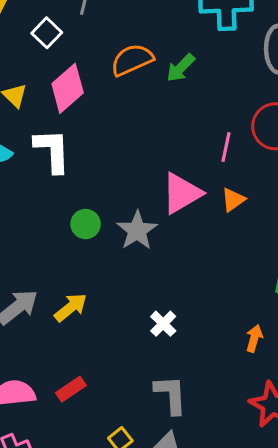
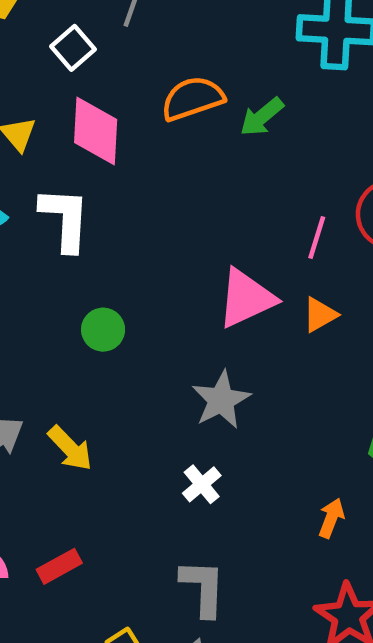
pink diamond: (68, 88) -> (96, 131), turned -51
gray star: (137, 230) -> (221, 400), moved
yellow arrow: (71, 307) -> (70, 448), turned 80

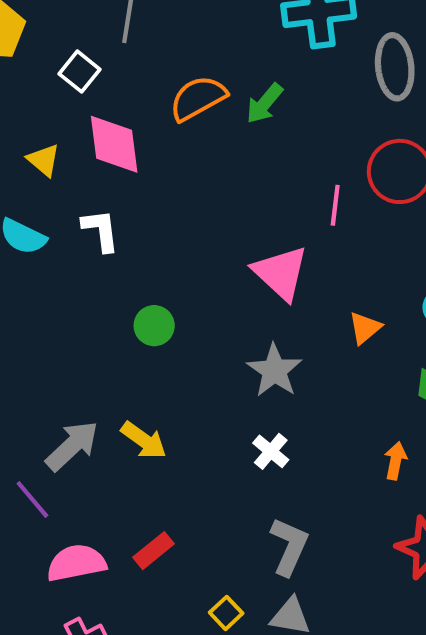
white L-shape: (65, 219) -> (101, 230), size x0.7
pink triangle: (246, 298) -> (281, 273), turned -42
orange triangle: (320, 315) -> (365, 328), moved
gray L-shape: (203, 588) -> (289, 546), turned 32

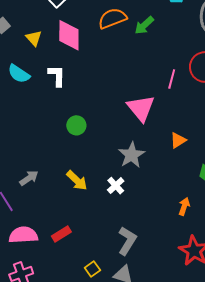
yellow arrow: (144, 440) -> (77, 180), moved
gray arrow: (72, 446) -> (29, 178), size x0.7
white cross: (271, 451) -> (116, 186), moved

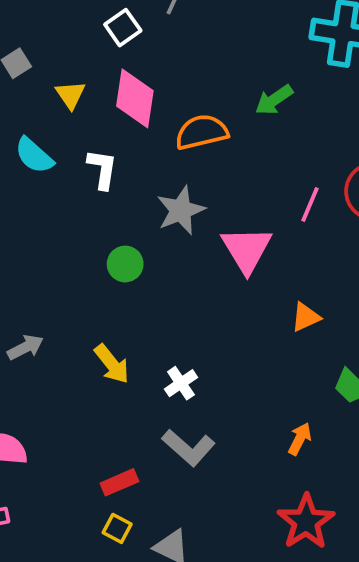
orange semicircle: (112, 18) -> (202, 132), moved
gray star: (132, 155) -> (181, 210), moved
red rectangle: (61, 234) -> (119, 482), moved
gray L-shape: (127, 241) -> (189, 448), moved, turned 92
yellow square: (92, 269) -> (117, 528), turned -35

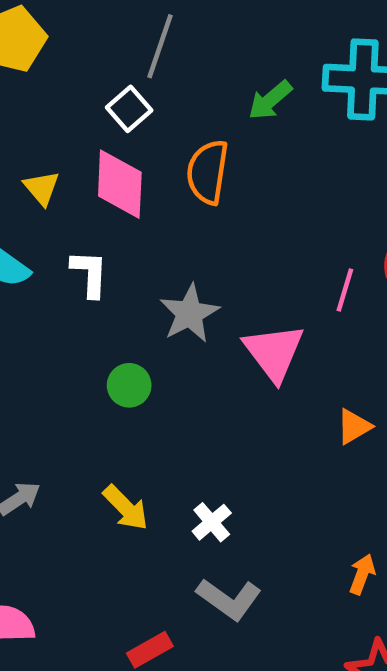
white square: (123, 28) -> (129, 109), moved
green arrow: (274, 100) -> (270, 100), moved
orange semicircle: (202, 132) -> (208, 172), moved, turned -62

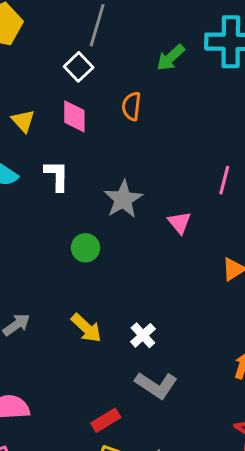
orange semicircle: (208, 172) -> (131, 106), size x0.7
pink diamond: (120, 184) -> (74, 116), size x0.7
pink triangle: (274, 352) -> (179, 223), size x0.6

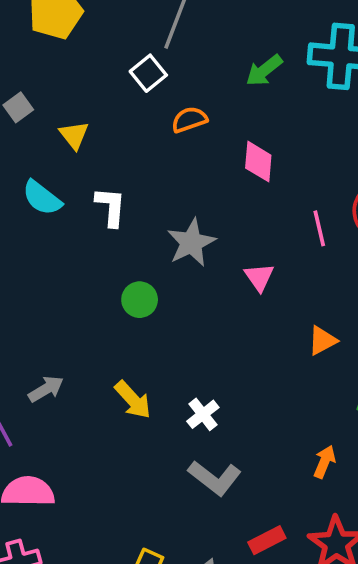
orange semicircle: (131, 106) -> (189, 120), moved, turned 60
pink diamond: (74, 116) -> (258, 162), moved
pink line: (224, 180) -> (319, 228), turned -32
red rectangle: (106, 420) -> (267, 540), moved

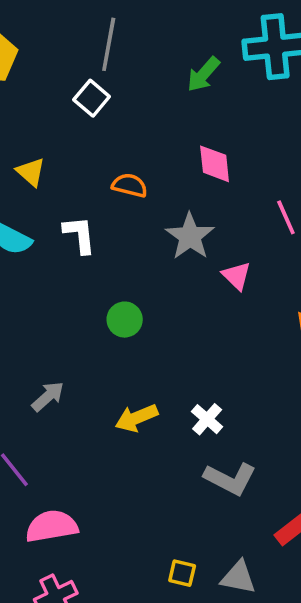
orange semicircle: (189, 120) -> (130, 185), moved, turned 44
gray star: (191, 243) -> (190, 236), moved
gray arrow: (46, 389) -> (48, 396), moved
yellow arrow: (133, 400) -> (136, 418), turned 120

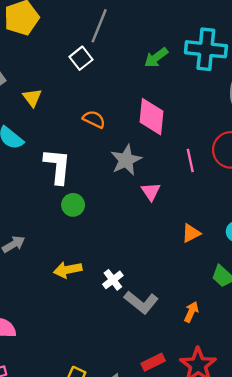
pink diamond: (215, 164) -> (151, 117), size x1.4
white L-shape: (80, 235) -> (57, 166), moved, size x1.4
gray L-shape: (230, 479) -> (141, 302), moved

